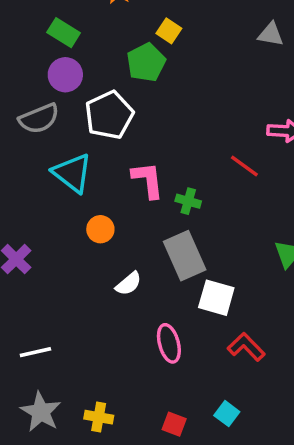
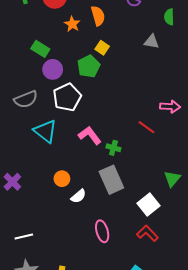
gray triangle: (271, 34) -> (152, 42), moved
purple circle: (65, 75) -> (53, 69), moved
pink L-shape: (148, 180) -> (90, 135), turned -30
orange circle: (100, 229) -> (62, 179), moved
white square: (216, 298) -> (149, 204), moved, turned 35

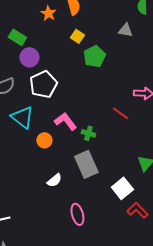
green pentagon: (89, 66) -> (94, 56), moved
orange circle: (62, 179) -> (44, 140), moved
red L-shape: (147, 233) -> (137, 210), moved

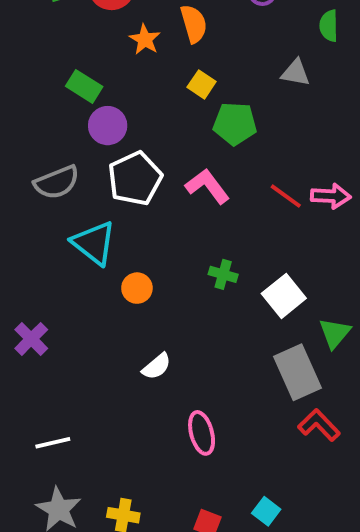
green pentagon: (94, 56) -> (235, 124), turned 30
red line: (120, 113) -> (286, 196), moved
pink L-shape: (65, 121) -> (207, 186), moved
gray rectangle: (86, 164) -> (298, 372), moved
white square: (122, 188) -> (284, 296), moved

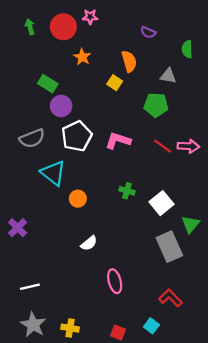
orange semicircle: (194, 24) -> (129, 61), moved
green pentagon: (235, 124) -> (156, 105), moved
pink L-shape: (207, 186) -> (118, 141), turned -35
red L-shape: (319, 425) -> (170, 298), moved

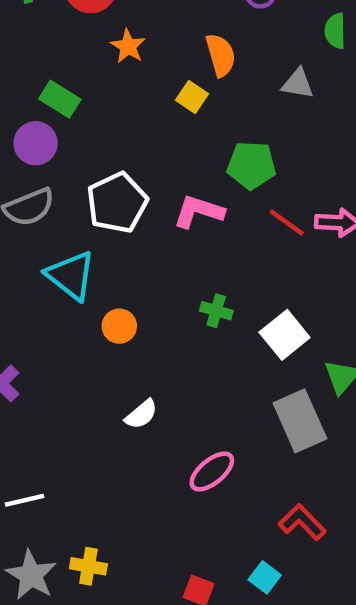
green pentagon: (156, 105) -> (251, 165), moved
purple circle: (61, 106) -> (36, 143), moved
pink ellipse: (115, 281) -> (212, 472), moved, turned 65
yellow cross: (70, 328) -> (88, 566), moved

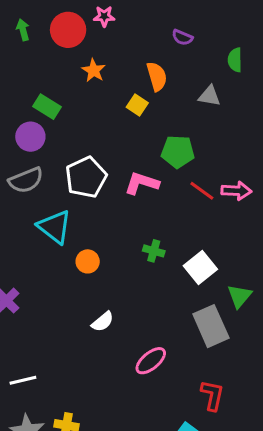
red L-shape: (302, 522) -> (212, 395), turned 56

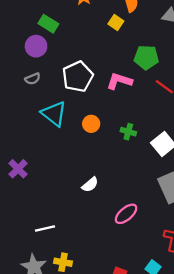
gray semicircle: (26, 180) -> (33, 79), size x0.6
orange circle: (88, 261) -> (91, 124), moved
white line: (23, 380) -> (45, 228), moved

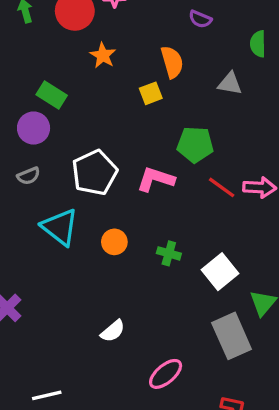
yellow square: (116, 23) -> (151, 93), turned 35

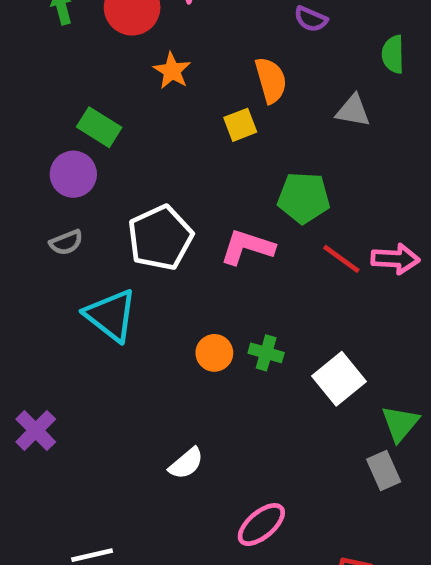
orange circle: (114, 242) -> (214, 353), moved
gray rectangle: (232, 336) -> (384, 470), moved, size x0.6

